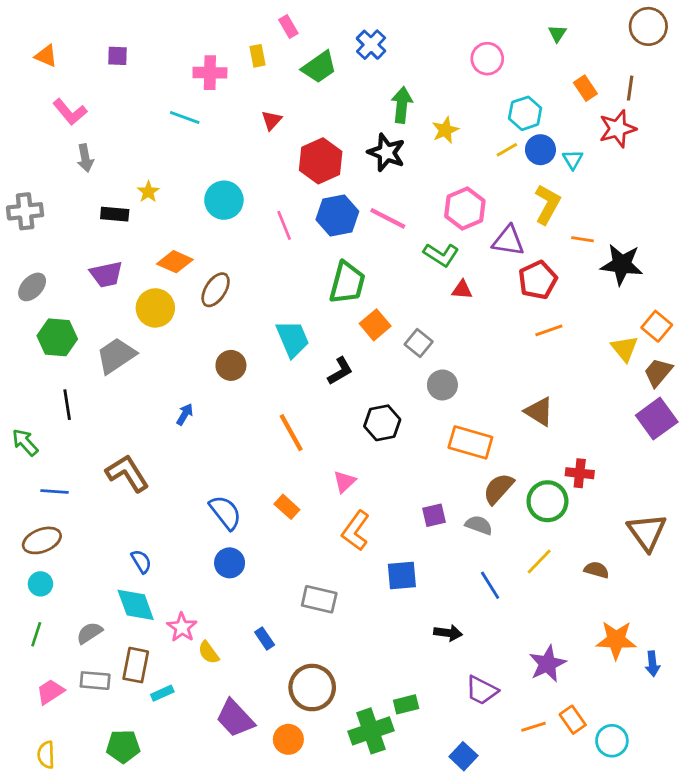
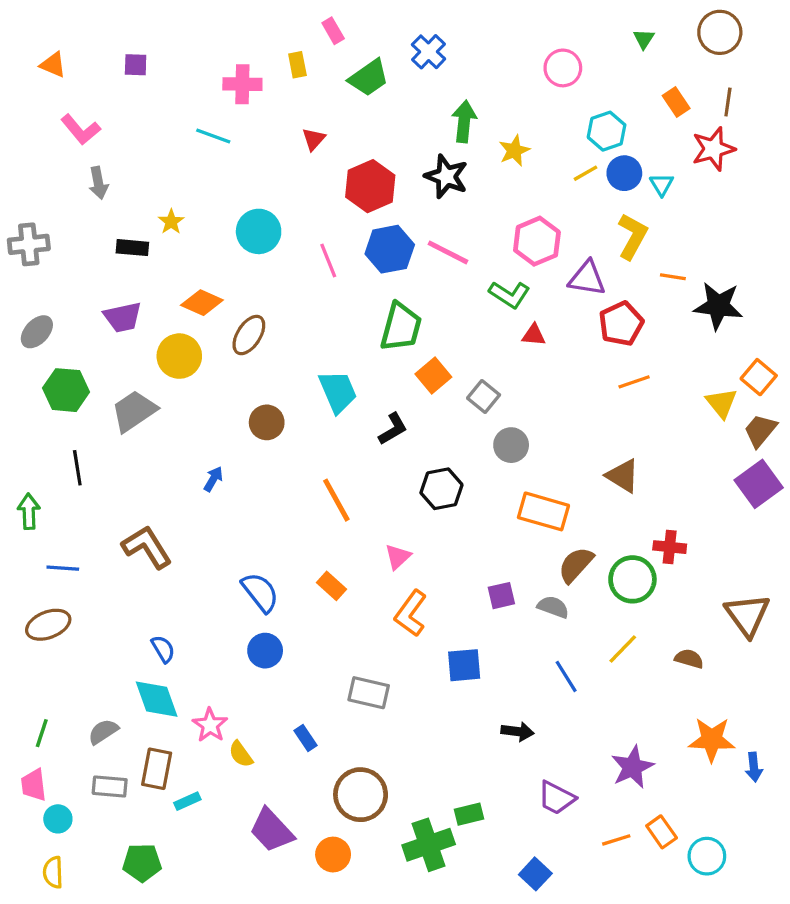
brown circle: (648, 26) -> (720, 32), moved
green arrow: (25, 442) -> (29, 511), turned 40
cyan circle: (40, 584) -> (58, 819), moved
pink trapezoid: (50, 692) -> (34, 785), moved, turned -64

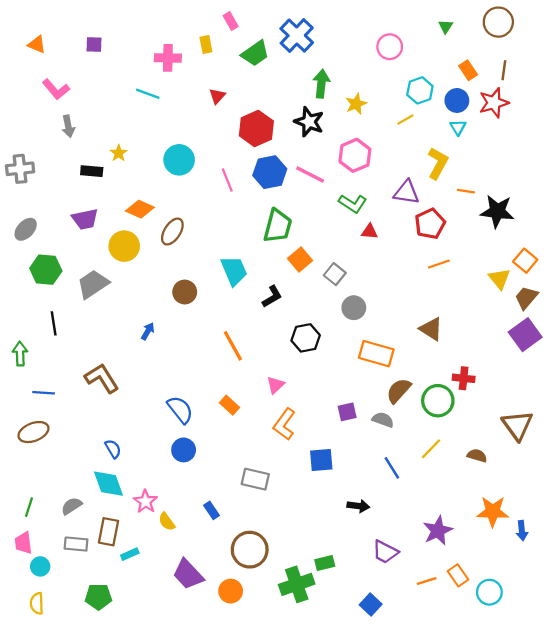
blue cross: (429, 52) -> (297, 36), size x1.4
blue circle: (624, 173) -> (457, 100), moved
pink hexagon: (537, 241) -> (355, 155), moved

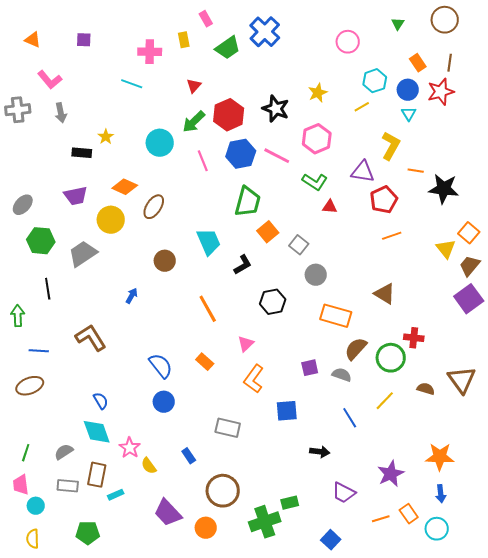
green arrow: (321, 84) -> (194, 122), moved, turned -140
gray cross: (20, 169) -> (18, 110), moved
brown semicircle: (477, 456) -> (426, 389), moved
blue arrow: (522, 531) -> (441, 494), moved

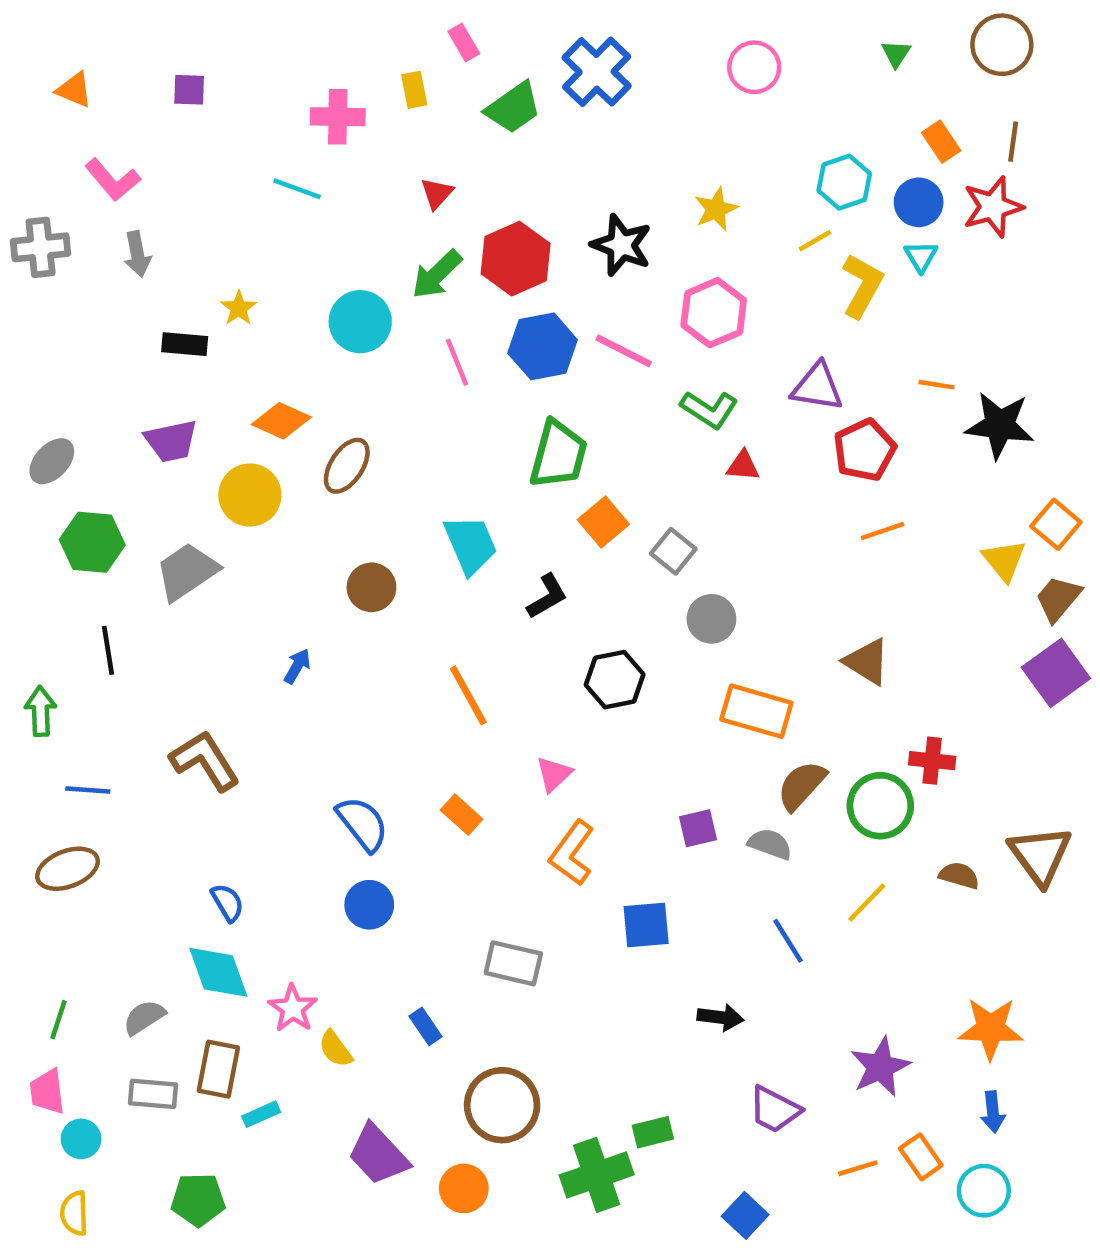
pink circle: (348, 42) -> (754, 67), moved
yellow L-shape: (391, 146) -> (862, 286), moved

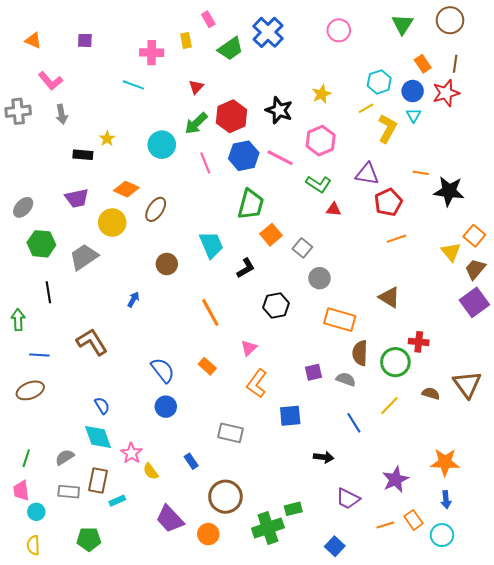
green triangle: (896, 54) -> (402, 24), size x1.6
brown semicircle: (802, 785) -> (360, 353), turned -40

